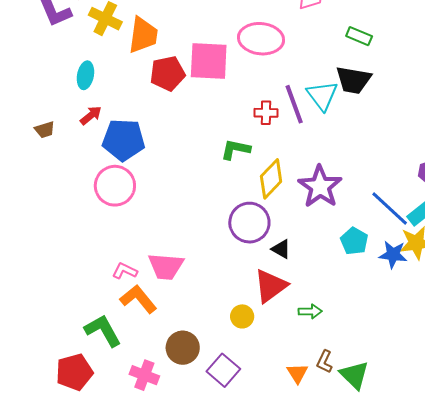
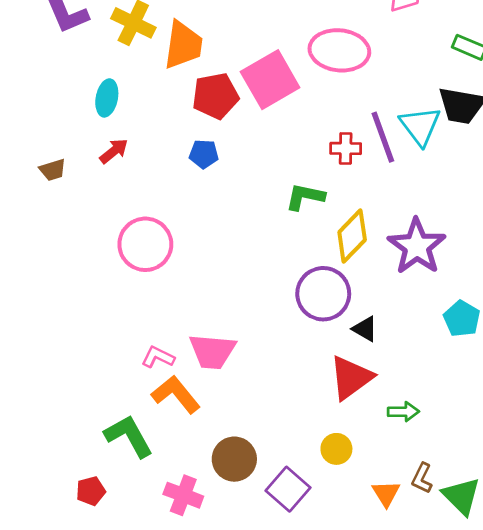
pink square: (209, 61) -> (270, 80), turned -33
blue pentagon: (124, 140) -> (204, 154), moved, size x0.5
yellow circle: (242, 316) -> (336, 449), moved
red pentagon: (74, 372) -> (91, 491), size x0.6

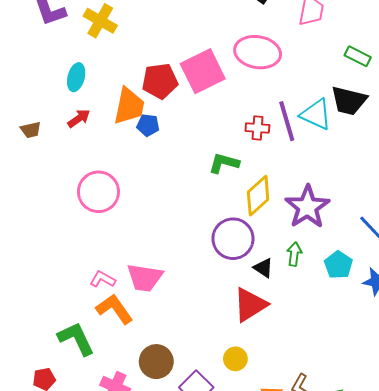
orange trapezoid: (183, 45) -> (129, 106), moved
cyan triangle: (420, 126) -> (316, 114), turned -32
green arrow: (403, 412) -> (294, 254), moved, turned -85

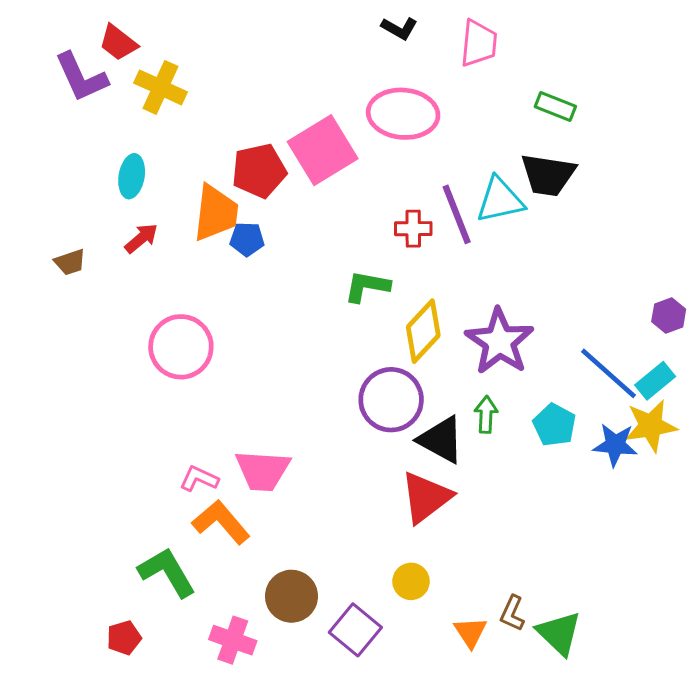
cyan triangle: (316, 114) -> (500, 200), turned -32
black triangle: (263, 268) -> (441, 440), size x1.6

